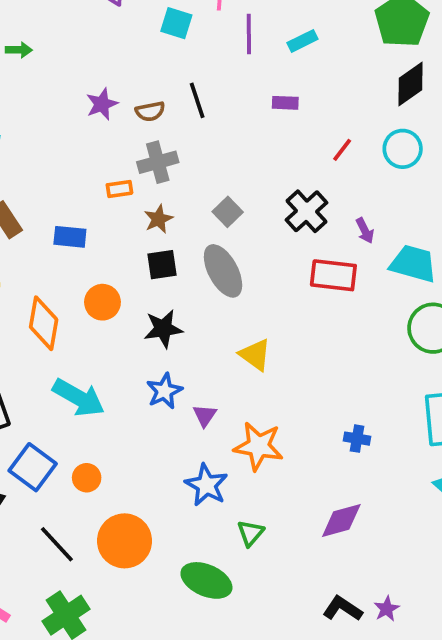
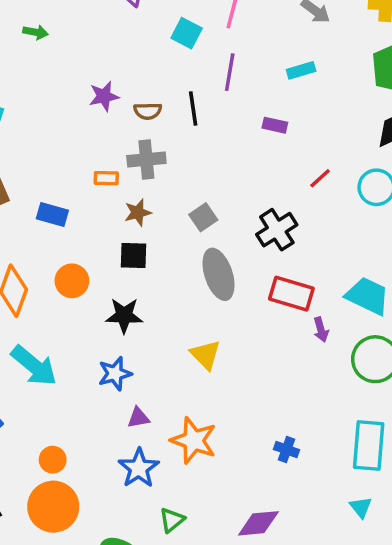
purple line: (249, 34) -> (230, 72), moved
purple arrow: (365, 231) -> (321, 330), moved
gray ellipse: (223, 271) -> (219, 274), moved
purple triangle: (205, 415) -> (138, 418), moved, turned 35
orange circle: (87, 478) -> (53, 460), moved

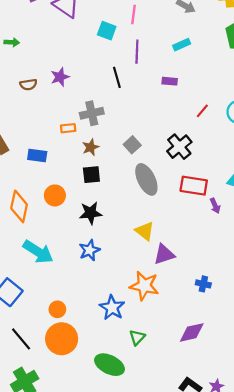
brown semicircle: (148, 111) -> (28, 85), moved
purple triangle: (138, 418) -> (164, 254), moved, size x1.5

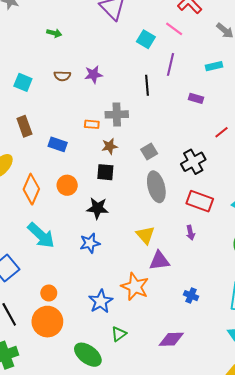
pink line: (134, 14) -> (174, 29), turned -72
purple arrow: (215, 206) -> (190, 233), moved

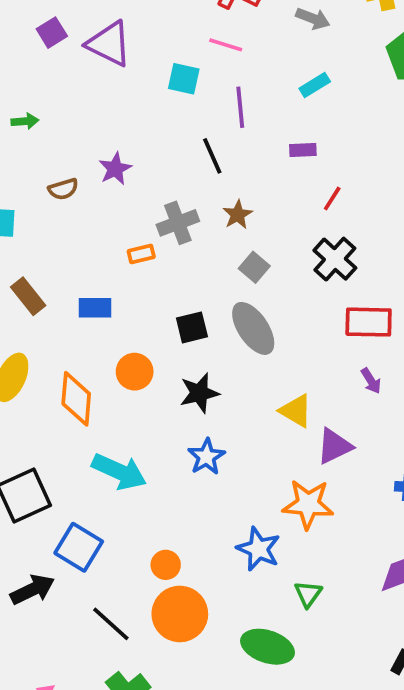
red line: (221, 132) -> (332, 198), moved
brown star: (110, 146) -> (238, 215), moved
gray ellipse: (156, 187) -> (253, 328), moved

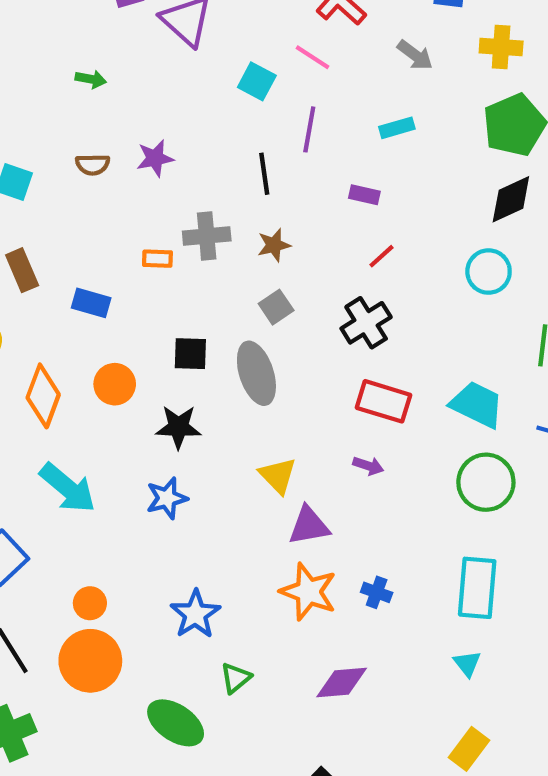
green arrow: (25, 121) -> (91, 79), moved
purple arrow: (371, 381) -> (368, 466), turned -56
orange star: (308, 504) -> (308, 592), moved

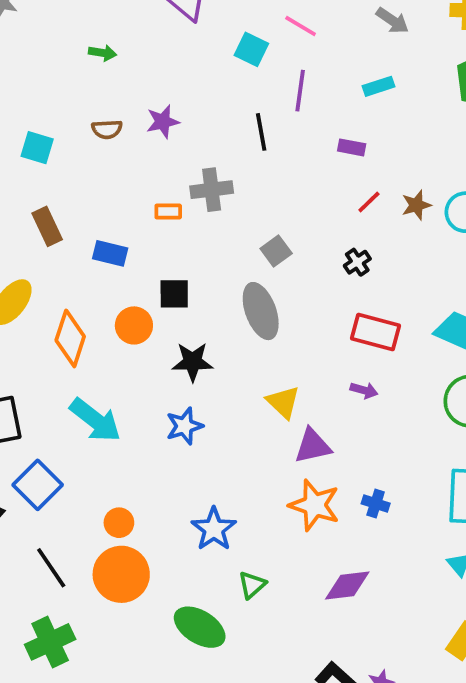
brown star: (274, 245) -> (416, 205), moved
black cross: (366, 323) -> (357, 262), size x0.6
black square: (190, 354) -> (174, 294), moved

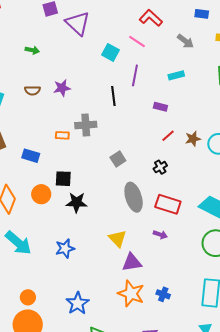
gray ellipse: (261, 311) -> (134, 197), moved
black star: (193, 362) -> (77, 202), moved

